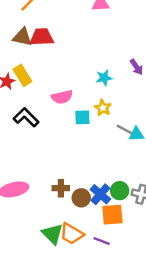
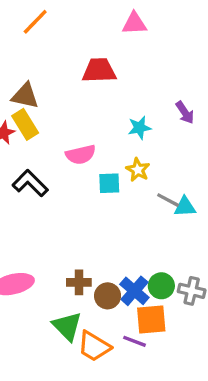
brown triangle: (22, 37) -> (25, 96), moved
red trapezoid: (42, 37) -> (99, 71), moved
green triangle: (52, 234) -> (67, 326), moved
purple line: (102, 241) -> (134, 341), moved

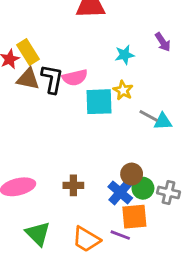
brown triangle: (25, 96) -> (28, 79), moved
black L-shape: (30, 183) -> (52, 79), moved, turned 56
cyan square: (109, 183) -> (99, 102), size x1.5
brown circle: (108, 296) -> (132, 174), moved
green triangle: (67, 326) -> (38, 234), moved

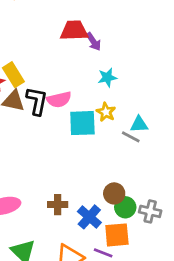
purple arrow: (163, 42) -> (93, 42), moved
cyan triangle: (163, 122) -> (139, 124), moved
blue cross: (120, 192) -> (89, 217), moved

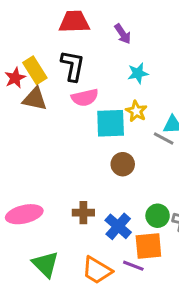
red trapezoid: (74, 31) -> (74, 22), moved
black L-shape: (37, 101) -> (73, 66), moved
brown circle: (114, 193) -> (123, 164), moved

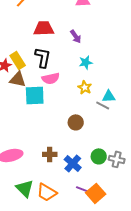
cyan square: (111, 123) -> (35, 95), moved
orange square: (148, 246) -> (96, 193), moved, turned -36
orange trapezoid: (97, 270) -> (47, 192), moved

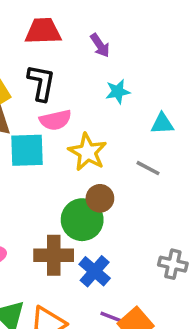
yellow star: (85, 87) -> (87, 152), moved, size x1.5
cyan triangle: (109, 96) -> (162, 124), moved
brown cross: (50, 154) -> (54, 255), size x1.5
green circle: (99, 156) -> (82, 220), moved, size x1.5

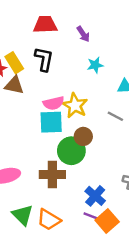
pink semicircle: (55, 120) -> (54, 103), moved
cyan square: (27, 150) -> (51, 122), moved
blue cross: (95, 271) -> (95, 196), moved

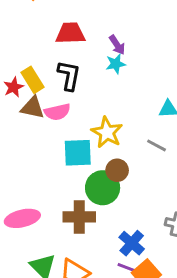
cyan star: (95, 65) -> (116, 64), moved
pink semicircle: (54, 103) -> (57, 112), moved

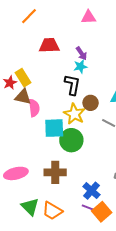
black L-shape: (69, 75) -> (72, 85), moved
pink semicircle: (57, 112) -> (34, 108), moved, turned -84
brown circle: (117, 170) -> (91, 103), moved
green circle: (103, 188) -> (71, 140), moved

